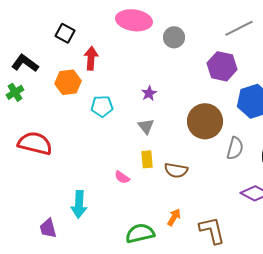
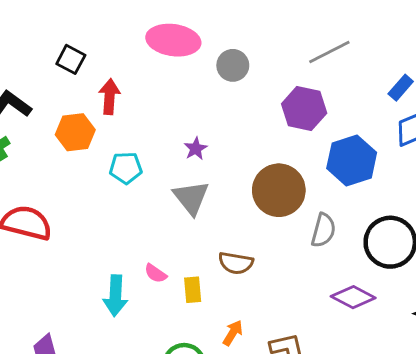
gray triangle: (146, 126) -> (191, 198), size x1.5
yellow rectangle: (147, 159) -> (193, 290), moved
cyan arrow: (79, 204) -> (115, 296), moved

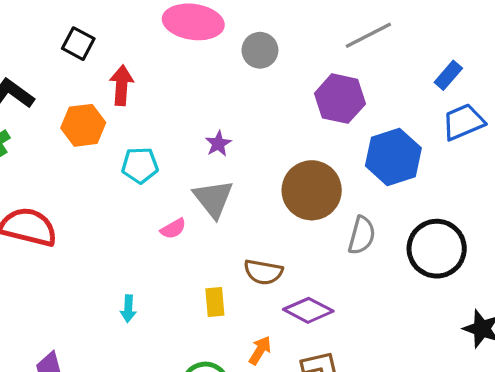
pink semicircle: (156, 273) -> (173, 229), moved, turned -65
cyan arrow: (115, 296) -> (128, 309), size x0.6
purple diamond: (353, 297) -> (308, 310), moved

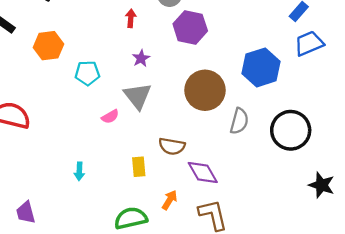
red arrow: (122, 85) -> (131, 18), moved, size x0.7
purple hexagon: (340, 99) -> (190, 27), moved
purple diamond: (308, 310) -> (203, 173), turned 32

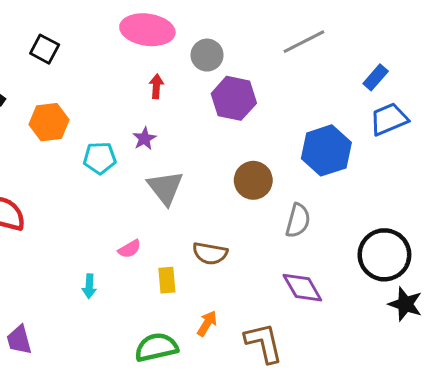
purple star: (141, 58) -> (144, 139), moved
brown circle: (205, 90) -> (253, 180), size x0.7
pink semicircle: (110, 117) -> (129, 249), moved
black circle: (291, 130) -> (384, 255), moved
purple diamond: (203, 173) -> (302, 288), moved

